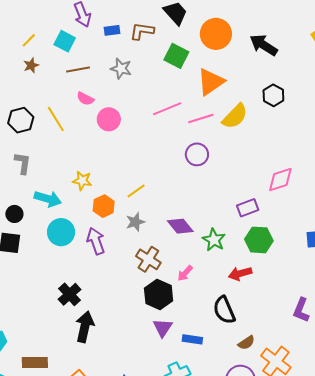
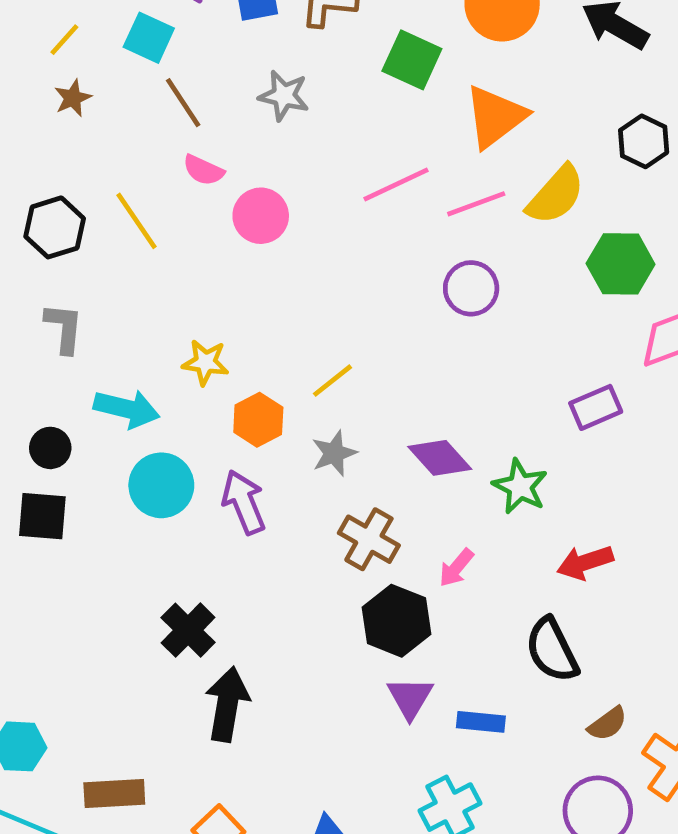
brown line: (78, 70) -> (183, 103), turned 70
green hexagon: (259, 240) -> (621, 264), moved

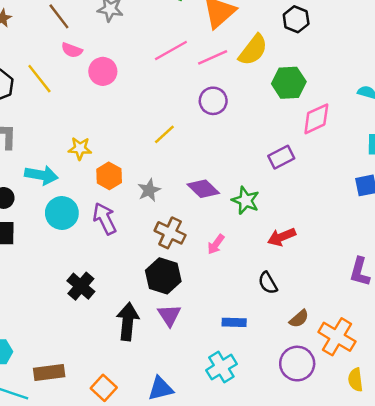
yellow line: (332, 381) -> (164, 134), moved
black hexagon: (397, 621) -> (163, 276), moved
black semicircle: (552, 650) -> (268, 283), size x0.7
purple triangle: (410, 698) -> (169, 315), moved
black arrow: (227, 704) -> (128, 322), moved

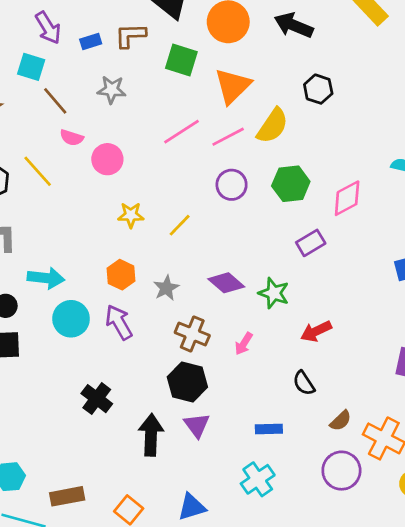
green hexagon: (289, 83) -> (291, 184), moved
yellow star: (80, 148) -> (131, 215), moved

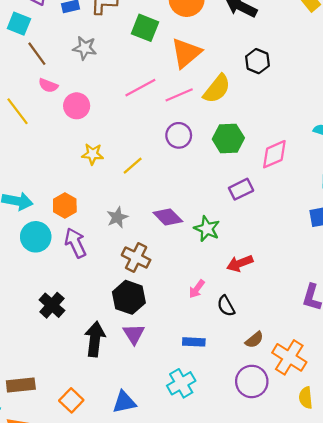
orange hexagon: (121, 275) -> (65, 205), moved
pink arrow: (244, 344) -> (197, 289), moved

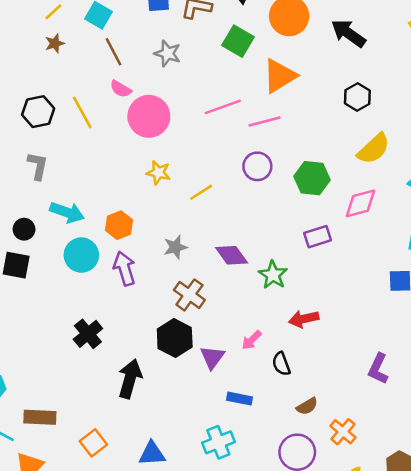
yellow semicircle: (217, 89) -> (374, 149), moved
pink circle: (77, 106) -> (149, 116), size x1.4
purple triangle: (134, 334) -> (212, 357), moved
orange cross: (289, 357) -> (343, 432), size x0.7

